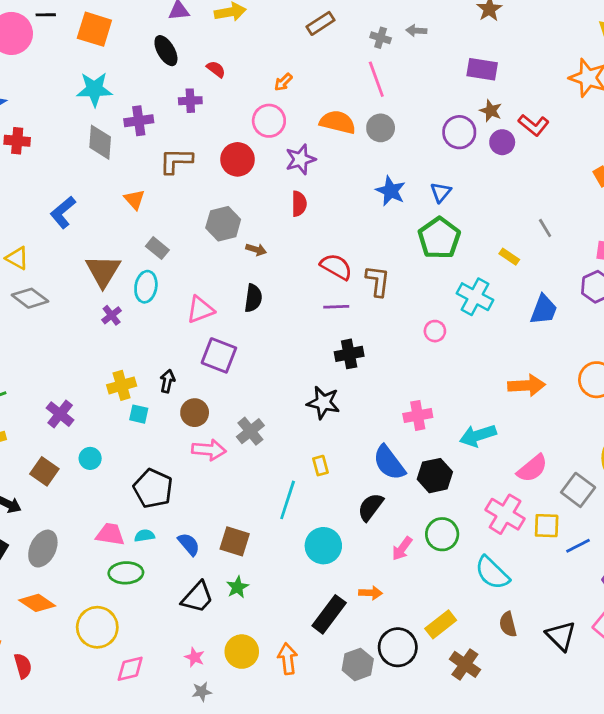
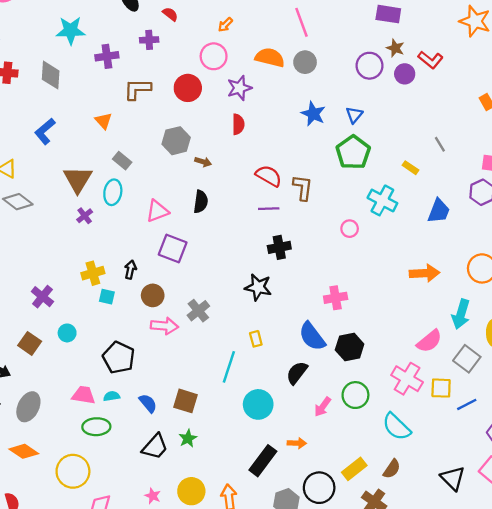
gray diamond: (100, 142) -> (51, 75), moved
cyan arrow: (478, 436) -> (461, 314), moved, turned -56
brown semicircle: (508, 624) -> (392, 469), moved, turned -132

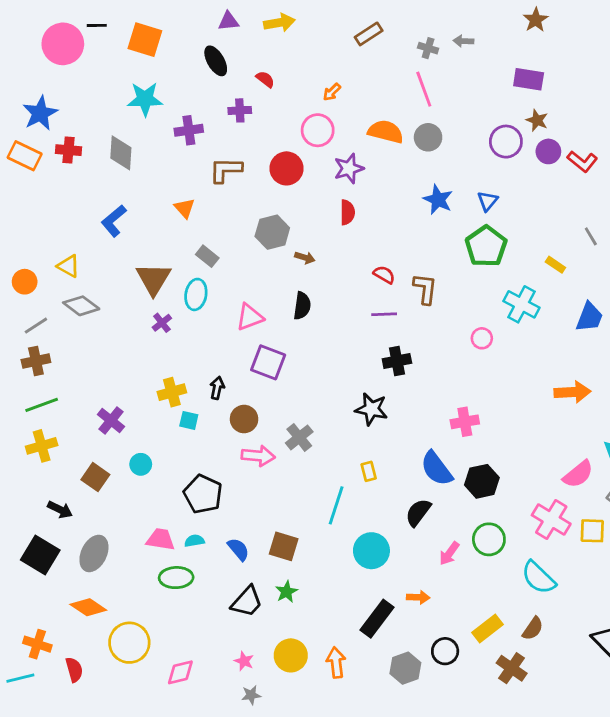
red L-shape: (430, 60) -> (582, 161), moved
red semicircle: (269, 176) -> (384, 275), size x0.7
yellow circle: (73, 471) -> (129, 643), moved
black circle: (319, 488) -> (445, 651), size x0.7

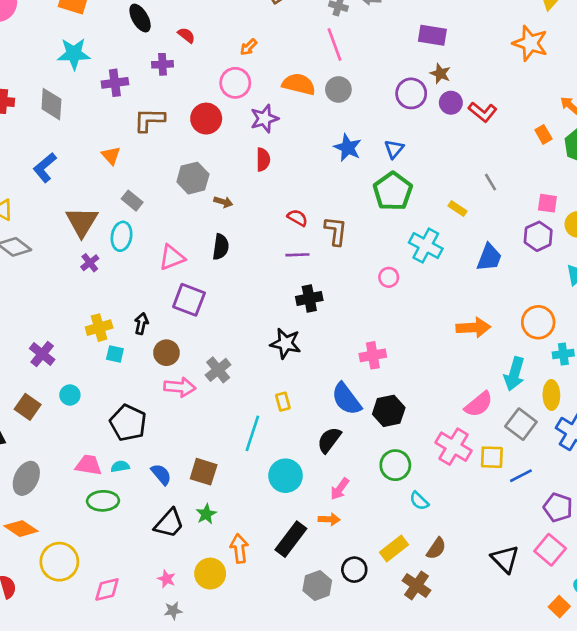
pink arrow: (449, 553) -> (340, 489), moved
cyan semicircle: (538, 578) -> (419, 501), moved, size x0.6
orange arrow: (336, 663) -> (239, 548), moved

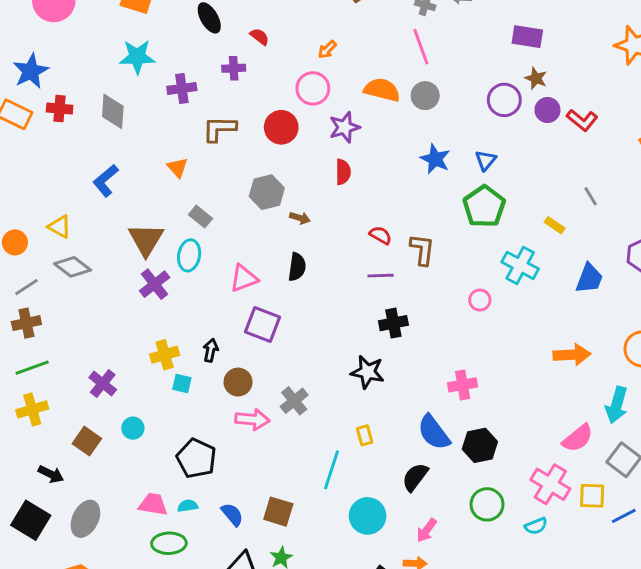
purple cross: (90, 263) -> (155, 284), size x1.5
cyan semicircle: (419, 501) -> (536, 526), moved, turned -66

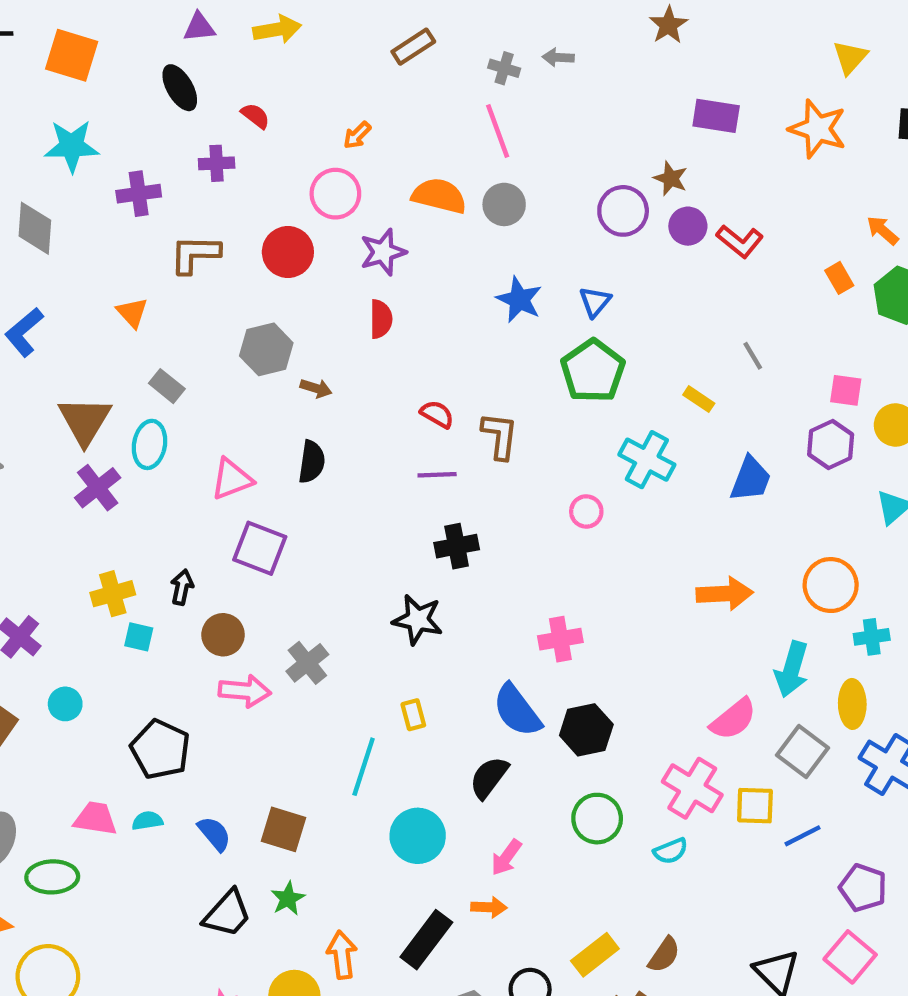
purple rectangle: (527, 37) -> (716, 116), moved
green ellipse: (169, 543) -> (52, 877), moved

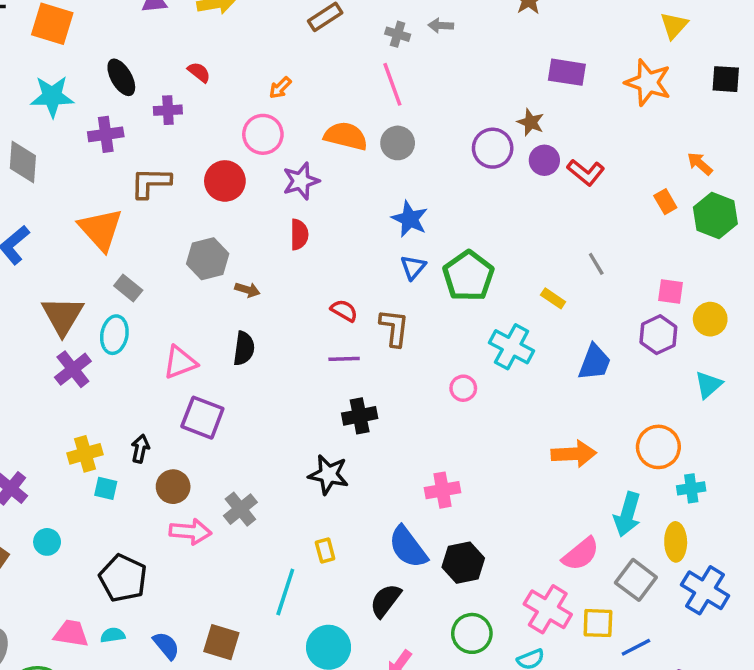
black ellipse: (180, 88) -> (121, 77), moved
blue triangle: (595, 302) -> (413, 267), moved
orange triangle: (132, 313) -> (101, 229), size x1.8

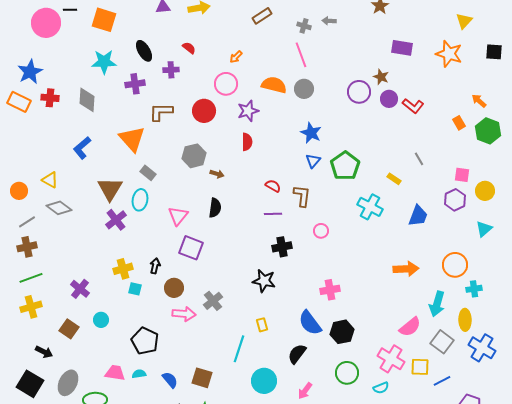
pink triangle: (180, 362) -> (178, 216), turned -30
pink circle: (463, 388) -> (321, 231), moved

